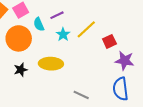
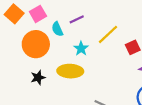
cyan star: (63, 34) -> (81, 48), moved

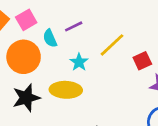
black star: (38, 78) -> (26, 98), size x1.5

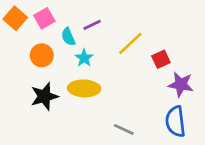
orange circle: (24, 57) -> (42, 55), size x0.7
cyan star: (79, 62) -> (84, 58), moved

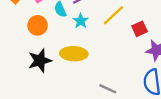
cyan star: (84, 58) -> (81, 21), moved

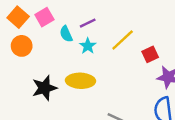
orange circle: (38, 25) -> (22, 46), moved

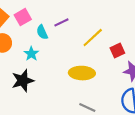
cyan star: (88, 46) -> (31, 54), moved
yellow ellipse: (80, 81) -> (82, 73), moved

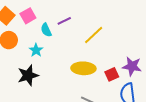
red square: (117, 50) -> (112, 74), moved

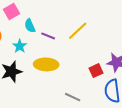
purple line: (64, 21) -> (48, 36), moved, turned 48
yellow ellipse: (83, 68) -> (46, 64), moved

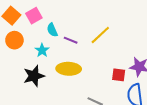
red square: (96, 71) -> (119, 75), turned 32

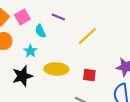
purple line: (71, 40) -> (58, 17), moved
red square: (119, 75) -> (89, 75), moved

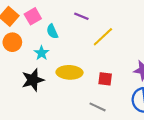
purple line: (58, 17) -> (81, 16), moved

